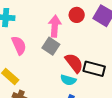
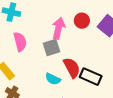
gray square: (51, 46) -> (52, 47), turned 30
cyan semicircle: (68, 80) -> (53, 79), moved

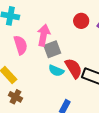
pink arrow: (58, 28) -> (44, 35), moved
cyan semicircle: (53, 79) -> (56, 71), moved

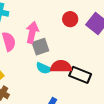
red semicircle: (74, 68) -> (61, 66), turned -60

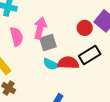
red circle: (70, 19) -> (85, 28), moved
black rectangle: (80, 75) -> (90, 55), moved, turned -55

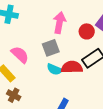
pink arrow: (40, 28) -> (59, 23), moved
pink semicircle: (17, 37) -> (20, 55), moved, turned -30

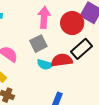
red circle: (87, 31) -> (72, 23), size x1.5

